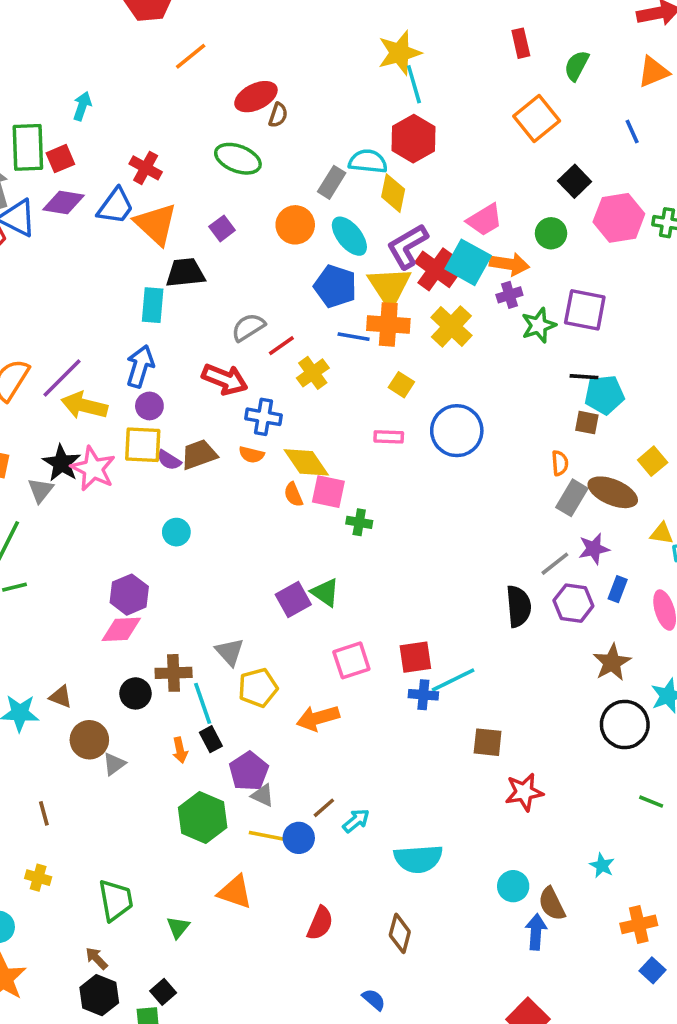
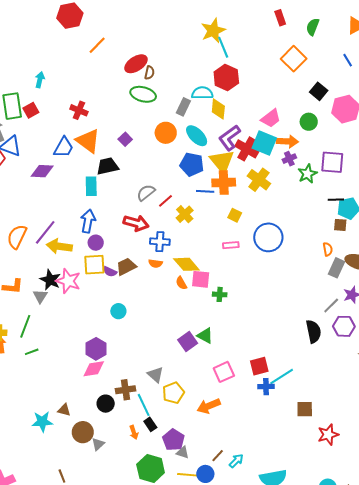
green ellipse: (238, 159) -> (143, 94), moved
purple diamond: (64, 203) -> (42, 171), moved
blue trapezoid: (115, 206) -> (64, 147), moved

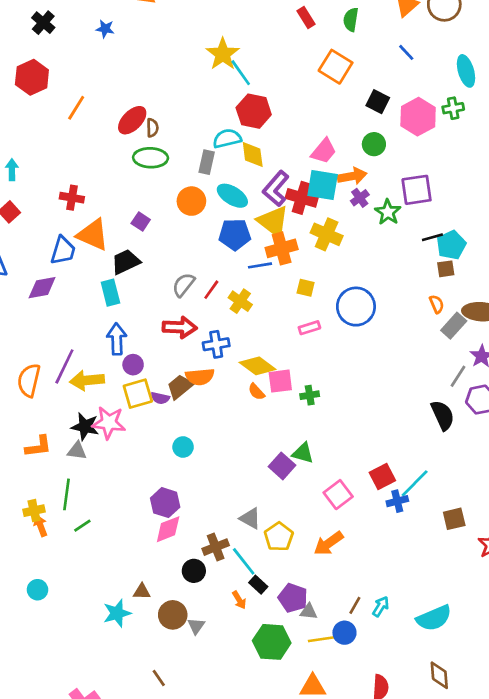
orange semicircle: (155, 263) -> (200, 377), moved, size x1.5
gray rectangle: (337, 268) -> (454, 326), turned 30
gray triangle: (40, 296) -> (77, 451), turned -42

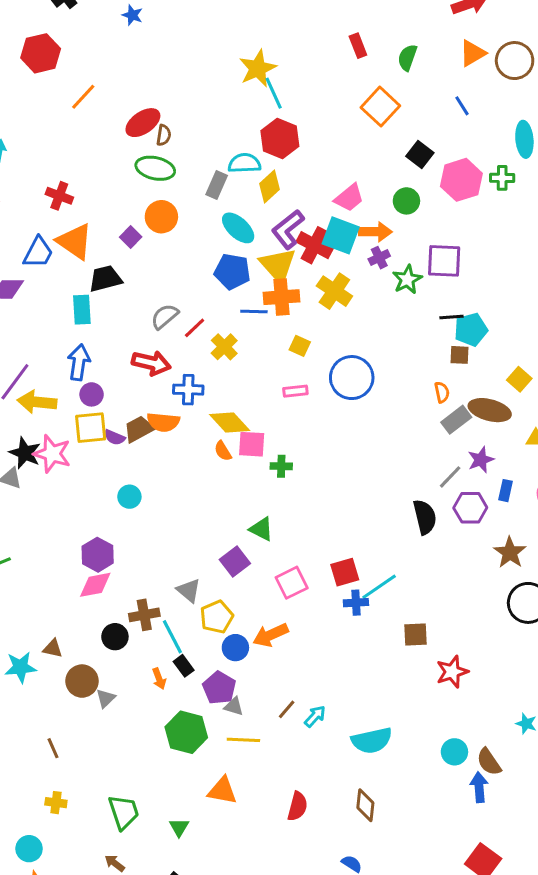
yellow diamond: (253, 155) -> (269, 187), turned 44
orange circle: (191, 201) -> (161, 217), moved
purple square: (282, 466) -> (235, 562), moved
blue circle: (344, 633) -> (235, 648), moved

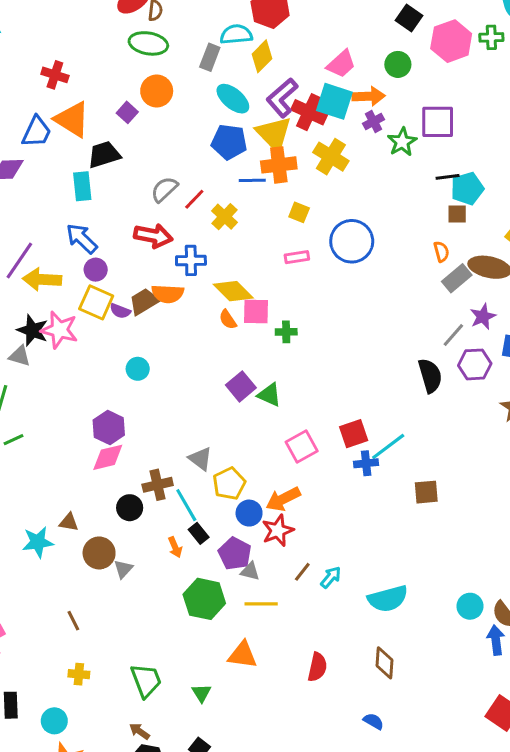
blue arrow: (79, 362) -> (82, 239), turned -52
yellow square: (91, 428) -> (96, 302), turned 32
purple square: (235, 562) -> (241, 386), moved
red star: (452, 672) -> (278, 530), moved

